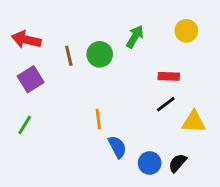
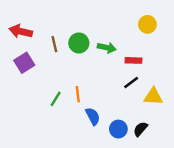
green arrow: (135, 37) -> (107, 48), moved, turned 72
green line: (25, 125) -> (56, 99), moved

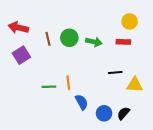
red rectangle: (133, 60) -> (123, 42), moved
black line: (131, 83) -> (115, 72), turned 32
green line: (56, 99) -> (49, 87), turned 56

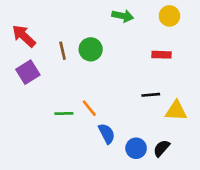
yellow circle: (130, 21) -> (169, 16), moved
red arrow: (18, 28) -> (24, 36), turned 30
green arrow: (94, 42) -> (123, 16), moved
orange line: (68, 83) -> (89, 108), turned -32

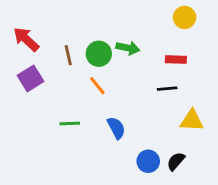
green arrow: (123, 16) -> (128, 48), moved
black line: (151, 95) -> (167, 89), moved
orange line: (89, 108) -> (97, 86), moved
blue semicircle: (107, 134) -> (116, 128), moved

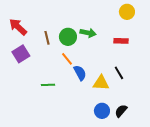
black line: (167, 89) -> (119, 73), moved, turned 64
yellow triangle: (192, 121) -> (101, 83), moved
blue semicircle: (116, 128) -> (80, 73), moved

